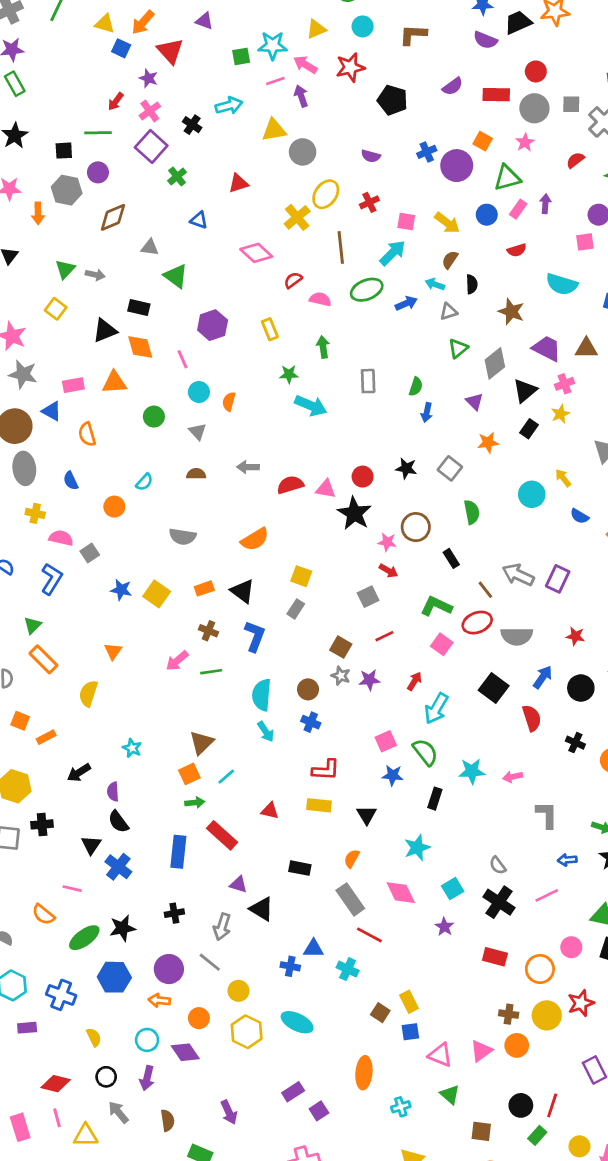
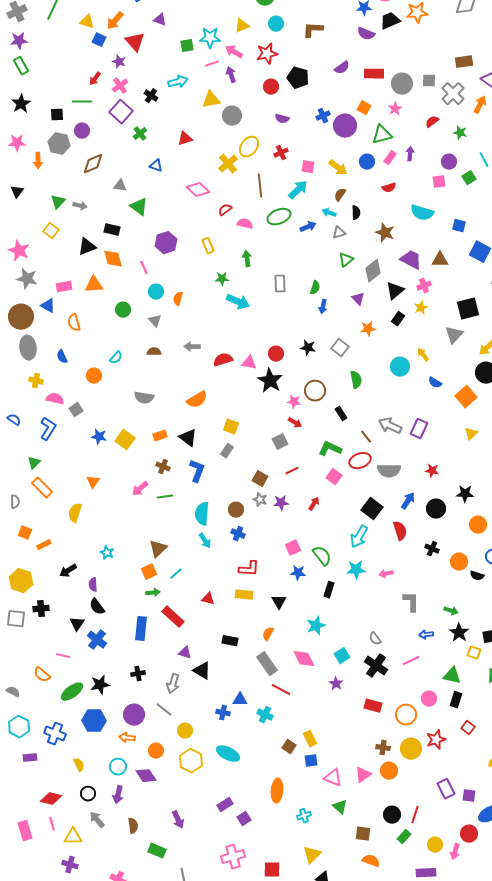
red circle: (536, 71) -> (271, 87), moved
cyan arrow: (436, 708) -> (359, 537), moved

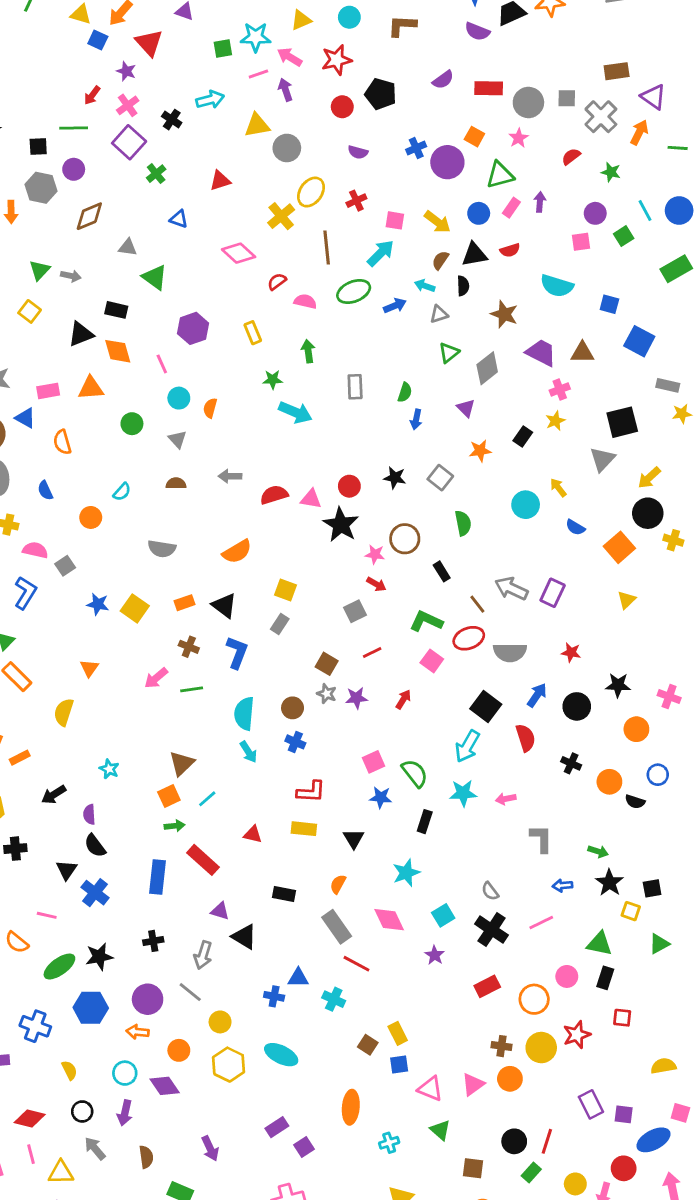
black triangle: (395, 291) -> (474, 255), moved, turned 30
red rectangle: (373, 706) -> (487, 986), turned -42
red square: (468, 728) -> (622, 1018), turned -32

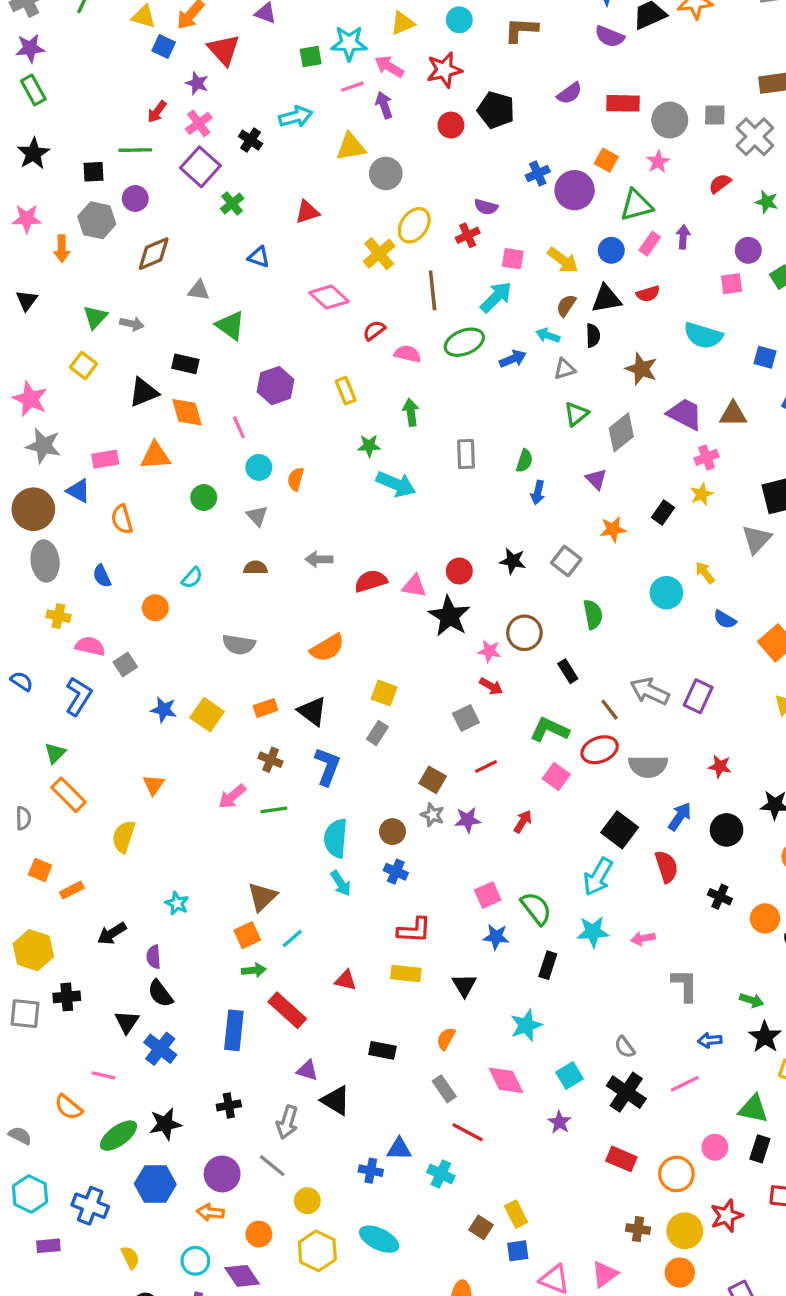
purple semicircle: (358, 152) -> (486, 207), moved
gray rectangle: (337, 927) -> (444, 1089), size x0.7
red rectangle: (487, 986) -> (621, 1159), turned 50
orange circle: (510, 1079) -> (680, 1273), moved

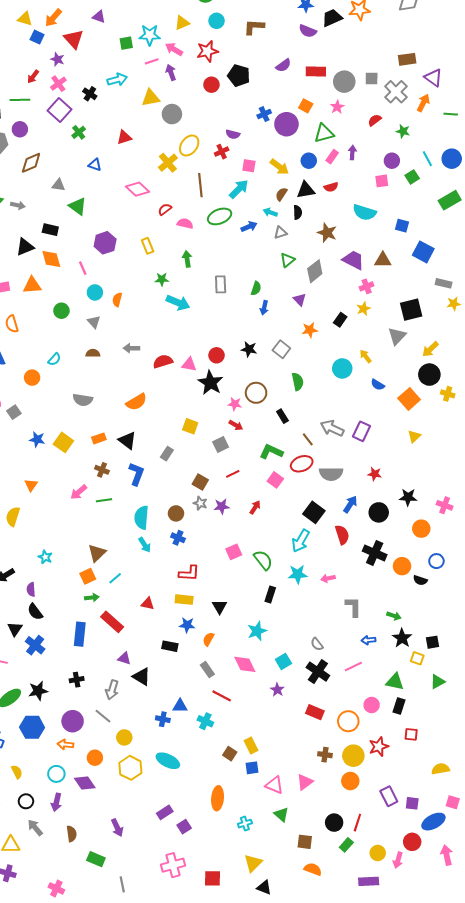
yellow square: (384, 693) -> (190, 426), moved
black cross: (720, 897) -> (375, 553), size x1.6
blue star: (496, 937) -> (187, 625), moved

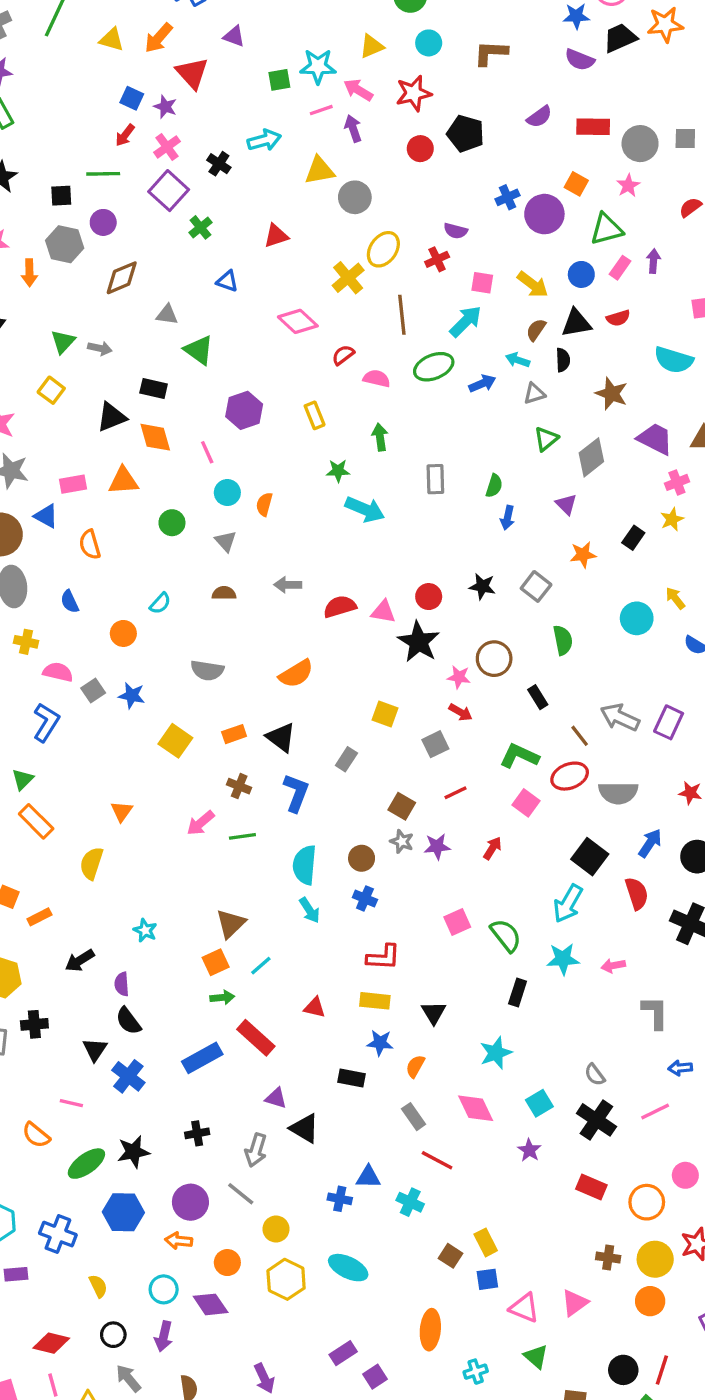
blue square: (37, 37) -> (132, 98), moved
blue star: (37, 439) -> (132, 696), moved
blue rectangle: (80, 634) -> (202, 1058), turned 55

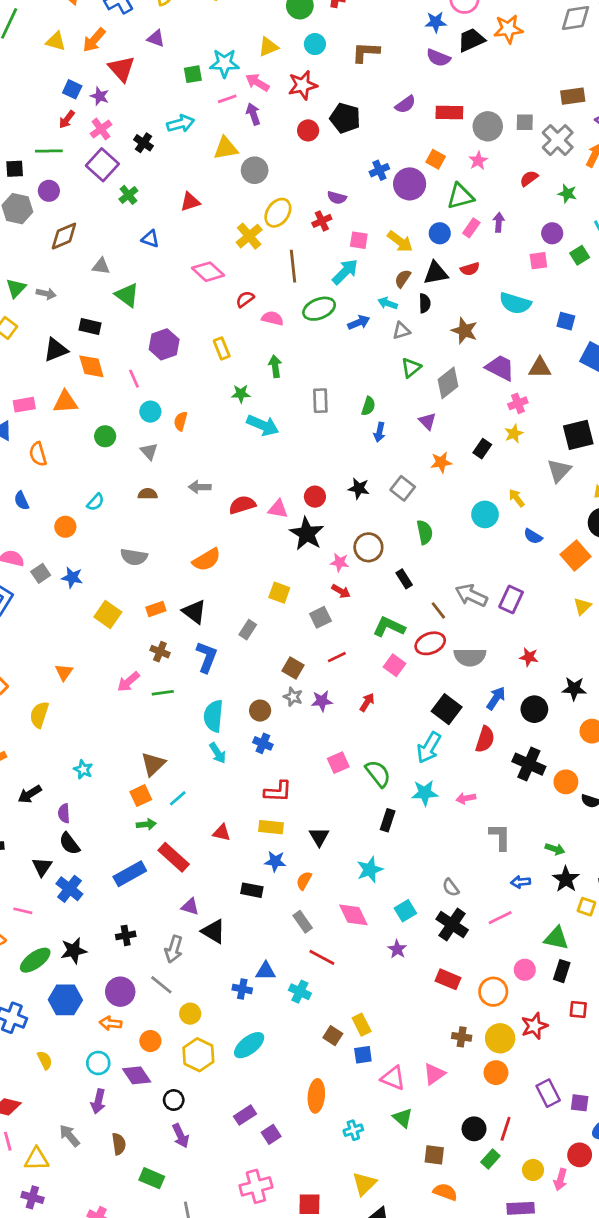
red semicircle: (637, 893) -> (485, 739), turned 36
cyan ellipse: (348, 1268) -> (249, 1045), turned -64
black circle: (113, 1335) -> (174, 1100), moved

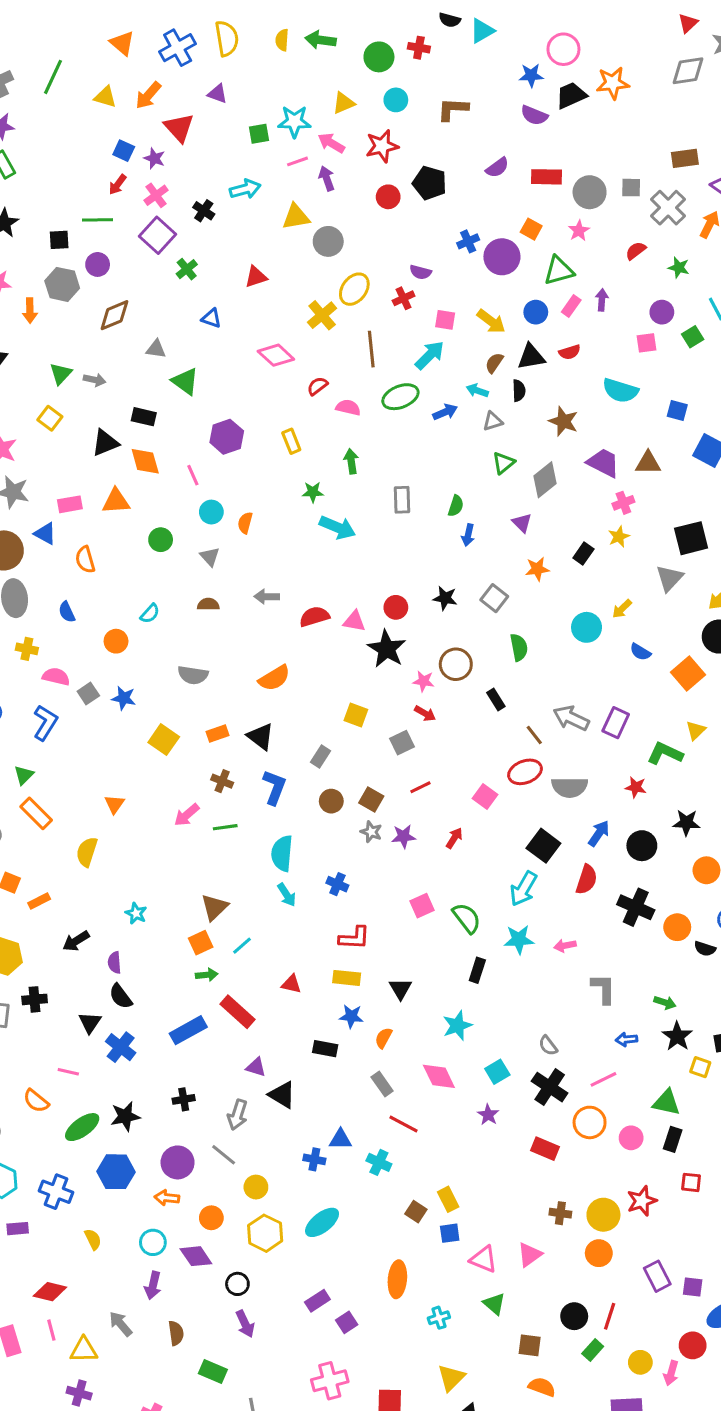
yellow arrow: (517, 498) -> (622, 609), turned -96
green L-shape: (389, 627) -> (665, 753), moved
brown circle: (260, 711) -> (331, 801), moved
orange circle: (493, 992) -> (590, 1122), moved

